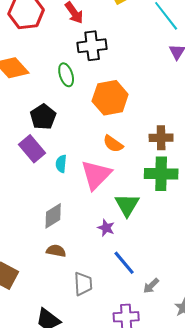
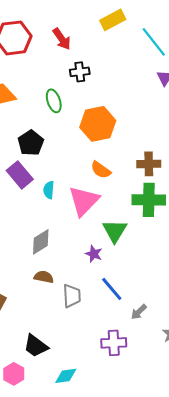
black cross: (92, 46) -> (80, 72), size x0.7
gray trapezoid: (83, 284) -> (72, 296), moved

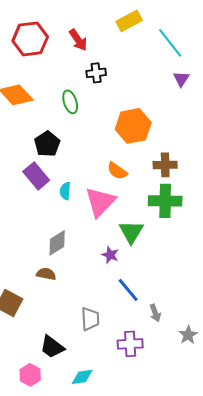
orange hexagon: (98, 124) -> (133, 126), moved
brown semicircle: (44, 277) -> (46, 274), moved
gray trapezoid: (72, 296) -> (90, 319), moved
gray arrow: (139, 312) -> (155, 313), turned -66

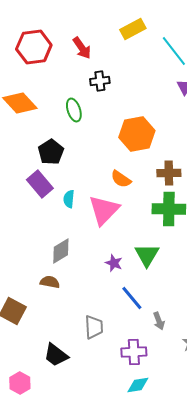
green triangle: (131, 232) -> (147, 255), moved
pink hexagon: (30, 375) -> (20, 383), moved
cyan diamond: (82, 377) -> (138, 385), moved

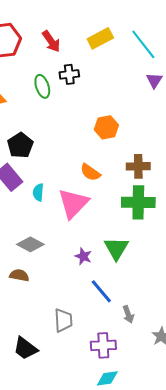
yellow rectangle: (133, 29) -> (100, 38), moved
green ellipse: (74, 110) -> (42, 86), moved
orange hexagon: (137, 134) -> (106, 127), size x0.7
gray diamond: (61, 251) -> (30, 244), turned 60

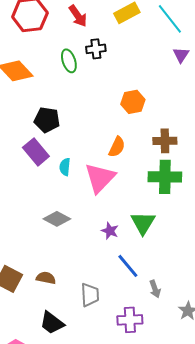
black pentagon: (20, 145) -> (47, 120), turned -30
orange semicircle: (90, 172) -> (117, 147), turned -100
brown semicircle: (19, 275) -> (46, 278), moved

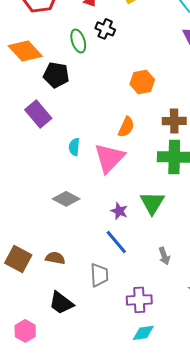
black cross: (96, 49) -> (105, 29), turned 30
black pentagon: (47, 120) -> (56, 75), moved
purple rectangle: (36, 152) -> (38, 114), moved
blue line: (128, 266) -> (116, 242), moved
gray arrow: (155, 289) -> (164, 256), moved

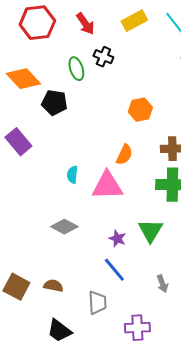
purple rectangle: (38, 114) -> (18, 142), moved
pink triangle: (109, 158) -> (107, 186), turned 44

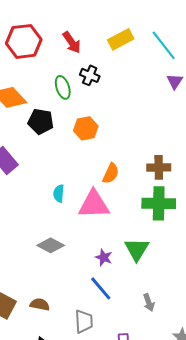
orange hexagon: (140, 110) -> (86, 128), moved

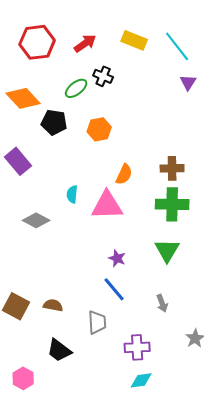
yellow rectangle: (121, 39) -> (134, 40), turned 50
red arrow: (72, 42) -> (85, 43), turned -90
green ellipse: (63, 87) -> (76, 88), turned 70
gray diamond: (51, 245) -> (36, 220), moved
green triangle: (137, 249) -> (167, 250), moved

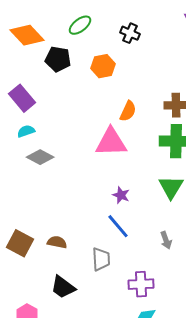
black cross: (103, 76) -> (130, 33), moved
cyan semicircle: (72, 194) -> (26, 131), moved, turned 66

